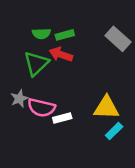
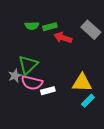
red arrow: (61, 54) -> (63, 38), moved
green triangle: (36, 63) -> (28, 65), moved

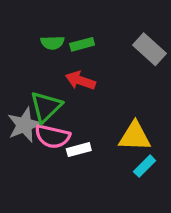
red arrow: (63, 38) -> (80, 80), moved
gray star: (15, 76) -> (24, 125), size x1.5

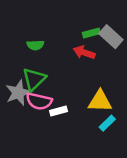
green semicircle: (52, 43) -> (35, 45), moved
green rectangle: (82, 44) -> (91, 33), moved
red arrow: (80, 80) -> (84, 52), moved

